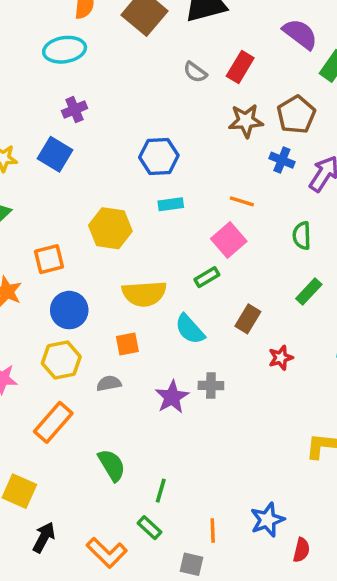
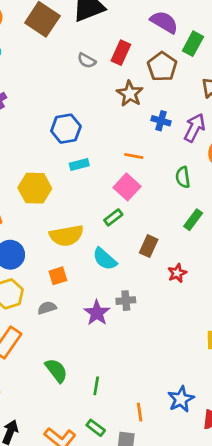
brown pentagon: (296, 115) -> (162, 67), moved
brown star: (246, 121) -> (130, 94), turned -30
green rectangle: (150, 528) -> (96, 428), moved

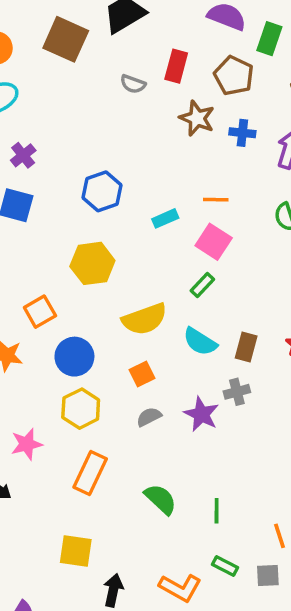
blue cross: (161, 121) -> (242, 133), moved
blue hexagon: (66, 129) -> (102, 191), moved
cyan rectangle: (79, 164) -> (165, 218), moved
brown rectangle: (149, 246) -> (246, 347), moved
gray semicircle: (47, 308) -> (149, 417), moved

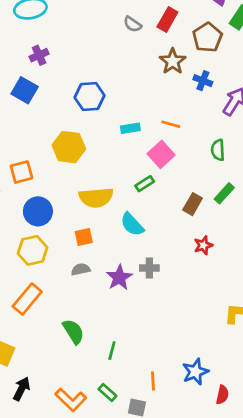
brown rectangle: (246, 347) -> (193, 204), moved

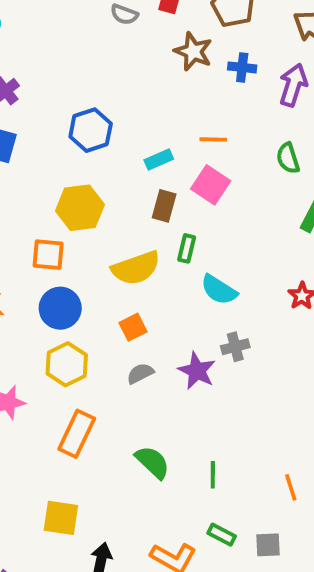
orange square: (21, 172) -> (48, 255), moved, turned 35
green rectangle: (145, 184) -> (187, 248), moved, turned -30
brown rectangle: (193, 204) -> (164, 206), moved
cyan semicircle: (132, 224) -> (219, 290), moved
orange line: (153, 381) -> (291, 487), moved

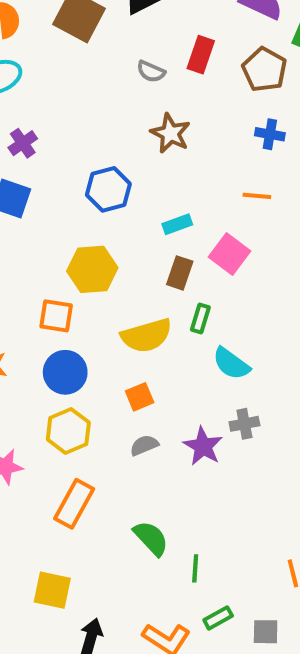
brown star: (193, 52) -> (170, 133), moved
orange line: (213, 139) -> (257, 196), moved
green line: (213, 475) -> (195, 568), moved
green rectangle: (222, 535) -> (218, 618), turned -60

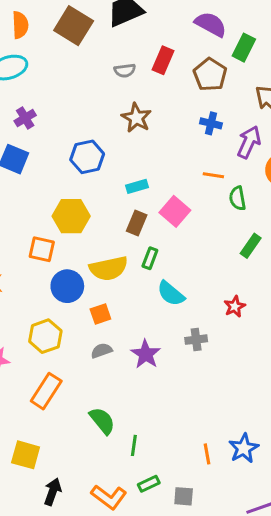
gray semicircle: (151, 71) -> (125, 70), turned -35
orange line: (257, 196) -> (213, 175), moved
blue circle: (65, 372) -> (67, 286), moved
gray cross: (244, 424) -> (196, 340), moved

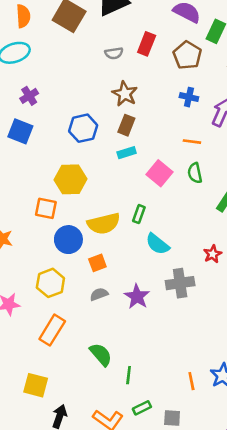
green semicircle: (238, 198) -> (195, 173), moved
brown rectangle: (137, 223) -> (126, 125), moved
gray cross: (196, 340) -> (180, 283), size x1.5

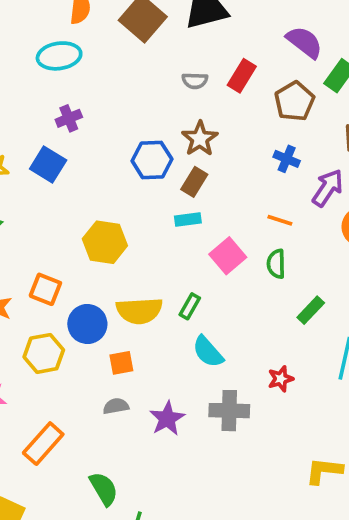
blue hexagon: (83, 128) -> (152, 160), moved
orange square: (46, 208) -> (45, 289), moved
yellow hexagon: (50, 283) -> (44, 353), moved

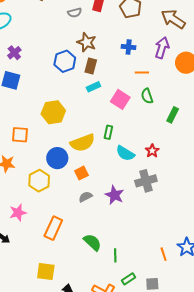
blue cross: (287, 159) -> (129, 47), moved
orange square: (45, 289) -> (20, 135), moved
red star: (281, 379) -> (152, 151), moved

